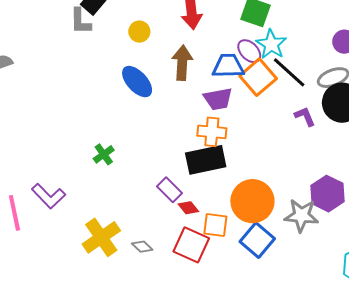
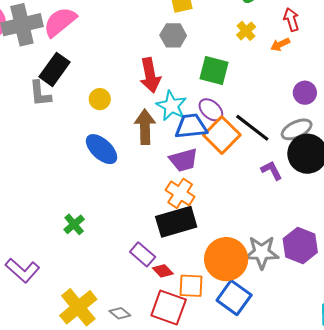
cyan star: (271, 44) -> (171, 106), moved
orange cross: (212, 132) -> (180, 193), turned 32
gray star: (301, 215) -> (262, 252), moved

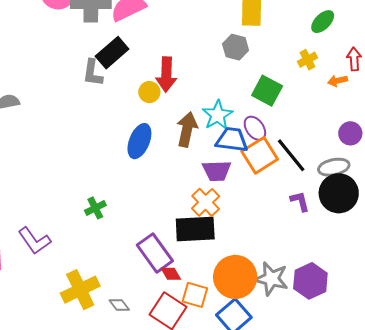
red arrow: (150, 75) -> (166, 75), moved
blue ellipse: (102, 149) -> (139, 141), turned 56
purple rectangle: (143, 254) -> (155, 253), size x1.5

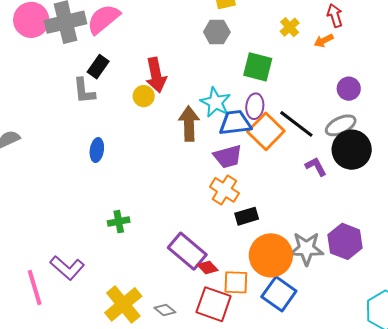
black rectangle: (112, 53) -> (98, 67), size x0.7
purple ellipse: (255, 128) -> (255, 106), turned 55
blue ellipse: (139, 141) -> (97, 150), moved, size x0.7
green cross: (95, 208) -> (119, 222), turned 30
black rectangle: (195, 229) -> (247, 216), moved, size x0.6

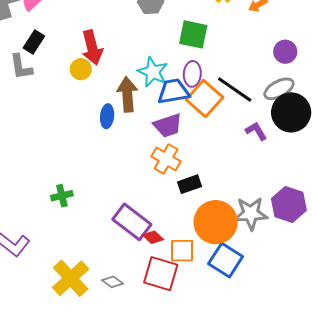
blue ellipse: (97, 150) -> (107, 116), moved

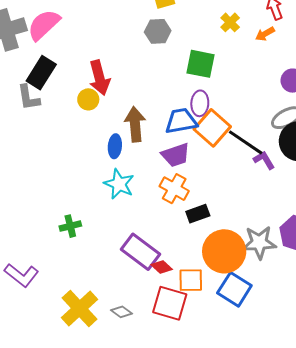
black rectangle: (34, 42) -> (41, 73), size x1.4
cyan star: (153, 72) -> (119, 184), moved
black line: (235, 90) -> (246, 142), moved

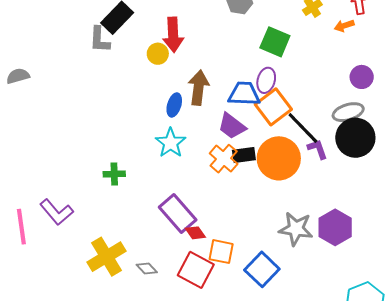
purple trapezoid: (176, 155) -> (232, 126), turned 44
black rectangle: (198, 214) -> (244, 155), moved
orange circle: (224, 251) -> (279, 158), moved

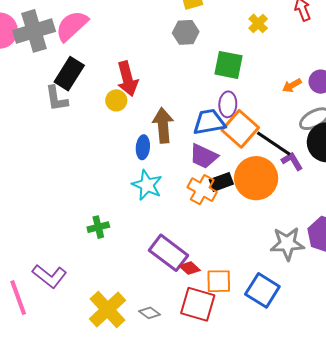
orange arrow: (344, 26) -> (292, 85), moved

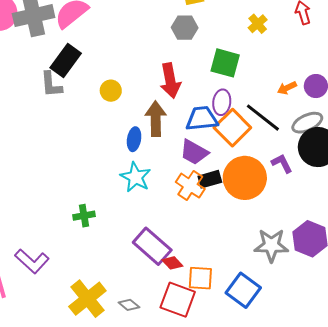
red arrow: (127, 79) -> (170, 81), moved
black line: (274, 144) -> (263, 118), moved

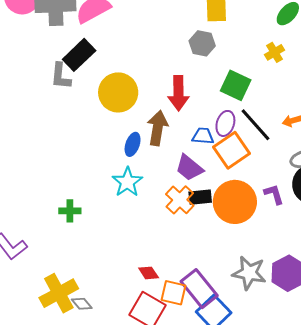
yellow circle: (111, 91) -> (118, 92), size x1.8
black line: (263, 118) -> (255, 125), moved
blue trapezoid: (202, 119) -> (203, 136), size x0.7
purple rectangle: (152, 246) -> (199, 289), moved
gray diamond: (129, 305) -> (82, 304), moved

